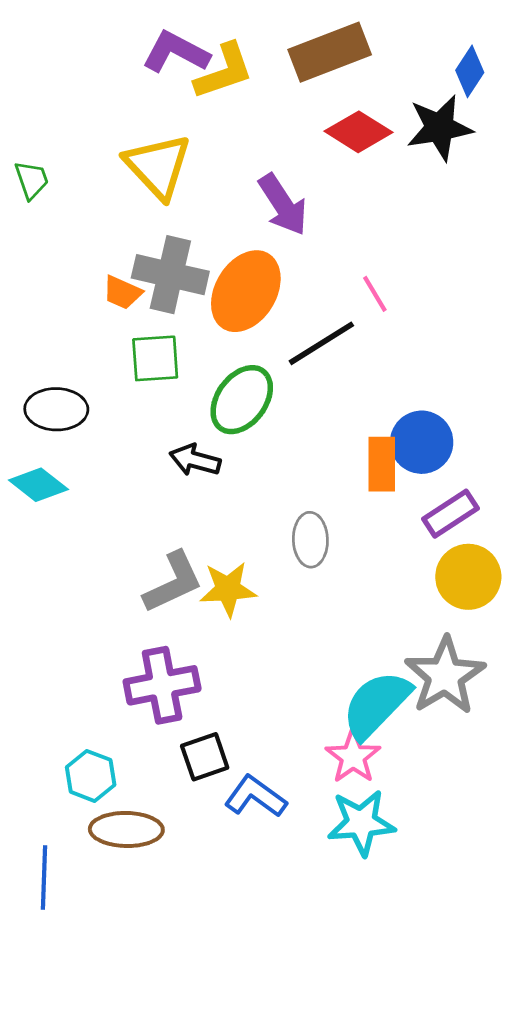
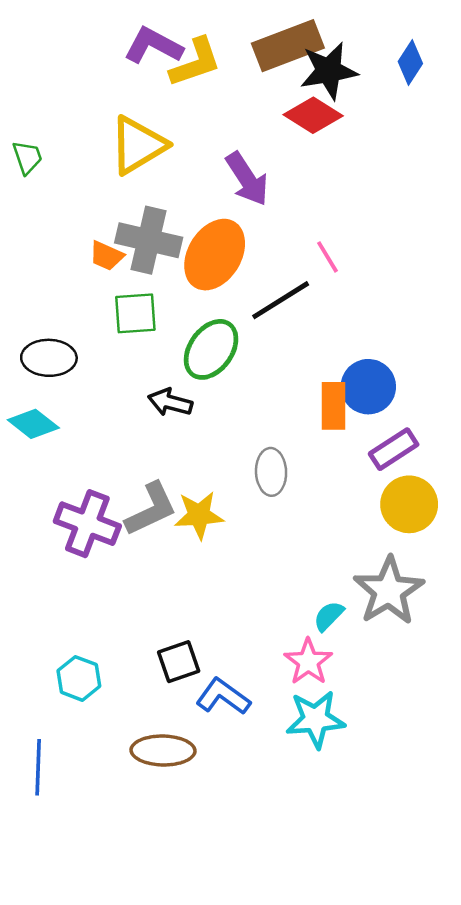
black star: (439, 128) -> (329, 71), moved
yellow triangle: (158, 166) -> (138, 145), turned 42
purple cross: (162, 685) -> (87, 524), moved, turned 32
cyan semicircle: (376, 705) -> (329, 616), size x0.5
brown ellipse: (126, 829) -> (163, 751), moved

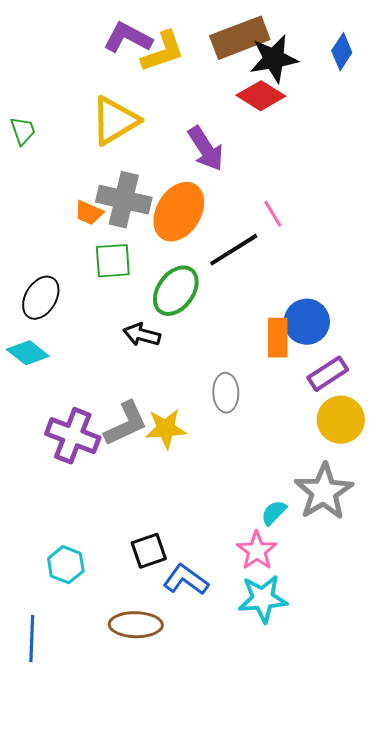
black ellipse: (49, 358) -> (41, 298), turned -60

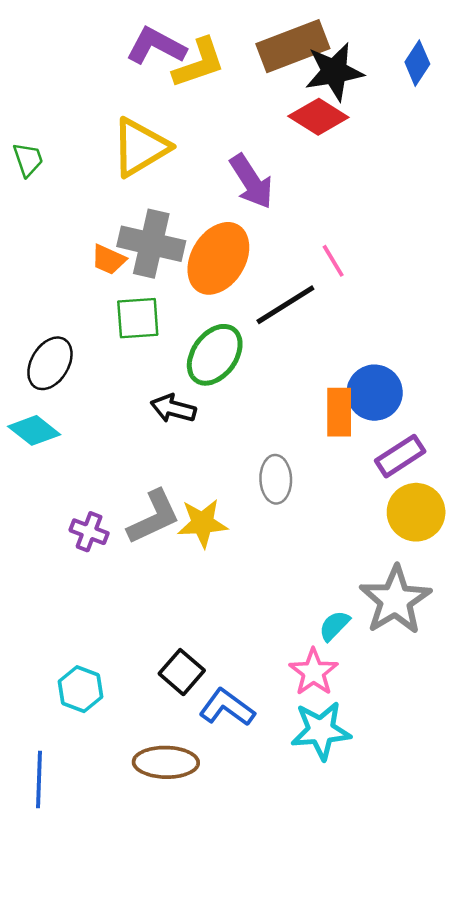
purple cross: (73, 436) -> (89, 532), size x0.6
black square: (149, 551) -> (182, 672), turned -30

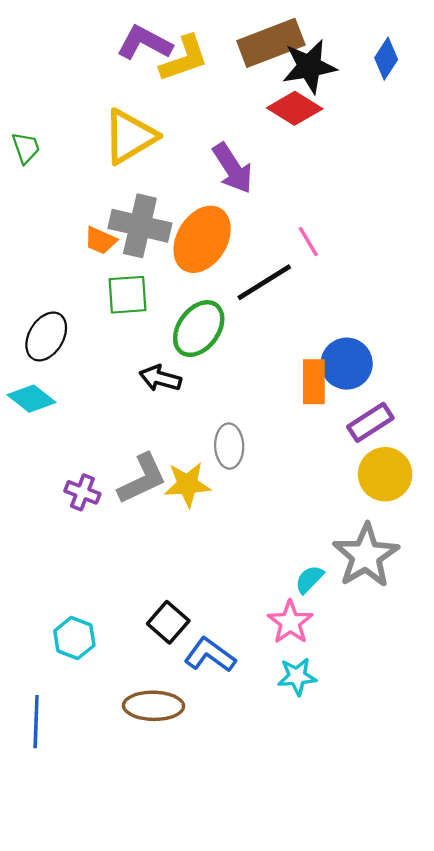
gray ellipse: (276, 479) -> (229, 446), moved
cyan star: (321, 731) -> (297, 676), size x0.7

